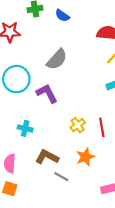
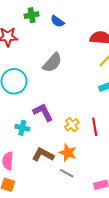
purple L-shape: (47, 93) -> (43, 112), moved
orange star: (85, 157) -> (68, 153), moved, turned -30
gray line: (61, 177) -> (67, 173), moved

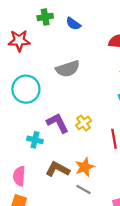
gray semicircle: (52, 63) -> (68, 69), turned 30
yellow cross: (72, 125) -> (83, 123), moved
orange star: (68, 153) -> (85, 167), turned 30

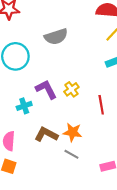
cyan cross: (35, 140) -> (24, 106), turned -32
orange star: (85, 167) -> (73, 132), turned 30

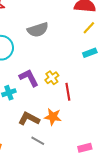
red line: (101, 105) -> (68, 92), moved
gray line: (71, 154) -> (38, 141), moved

